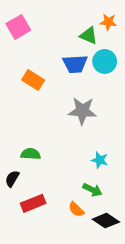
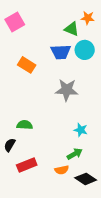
green arrow: (92, 190) -> (75, 154), turned -56
orange semicircle: (76, 209) -> (62, 170), turned -56

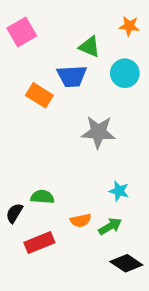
green triangle: (72, 29) -> (89, 47), moved
blue trapezoid: (61, 52) -> (72, 76), moved
green semicircle: (25, 125) -> (42, 197), moved
orange semicircle: (62, 170) -> (81, 220), moved

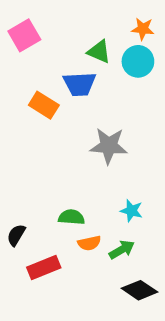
cyan circle: (125, 73) -> (138, 61), moved
green semicircle: (42, 197) -> (71, 217), moved

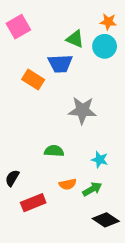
green semicircle: (71, 217) -> (54, 151), moved

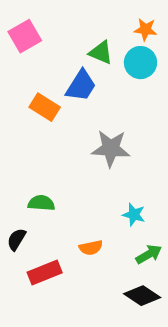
blue trapezoid: (60, 64) -> (81, 86), turned -55
green semicircle: (54, 151) -> (41, 203), moved
green arrow: (92, 189) -> (149, 254), moved

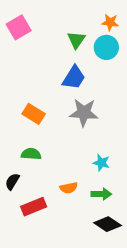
green triangle: (101, 53) -> (76, 40), turned 42
blue trapezoid: (81, 86) -> (74, 78), moved
orange rectangle: (45, 107) -> (34, 114), moved
green arrow: (149, 254) -> (101, 194), moved, turned 30

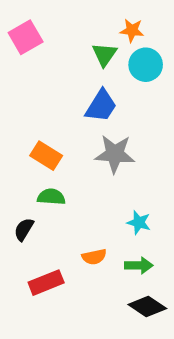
orange star: (110, 22) -> (132, 30), moved
green semicircle: (31, 154) -> (51, 197), moved
black semicircle: (12, 182) -> (24, 229), moved

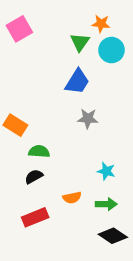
gray star: (115, 154) -> (88, 119), size x0.7
orange rectangle: (46, 156) -> (15, 125), moved
black semicircle: (24, 229) -> (34, 176), moved, turned 30

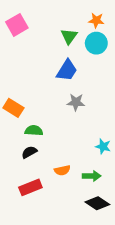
orange star: (101, 24) -> (96, 20), moved
cyan star: (106, 171) -> (103, 146), moved

